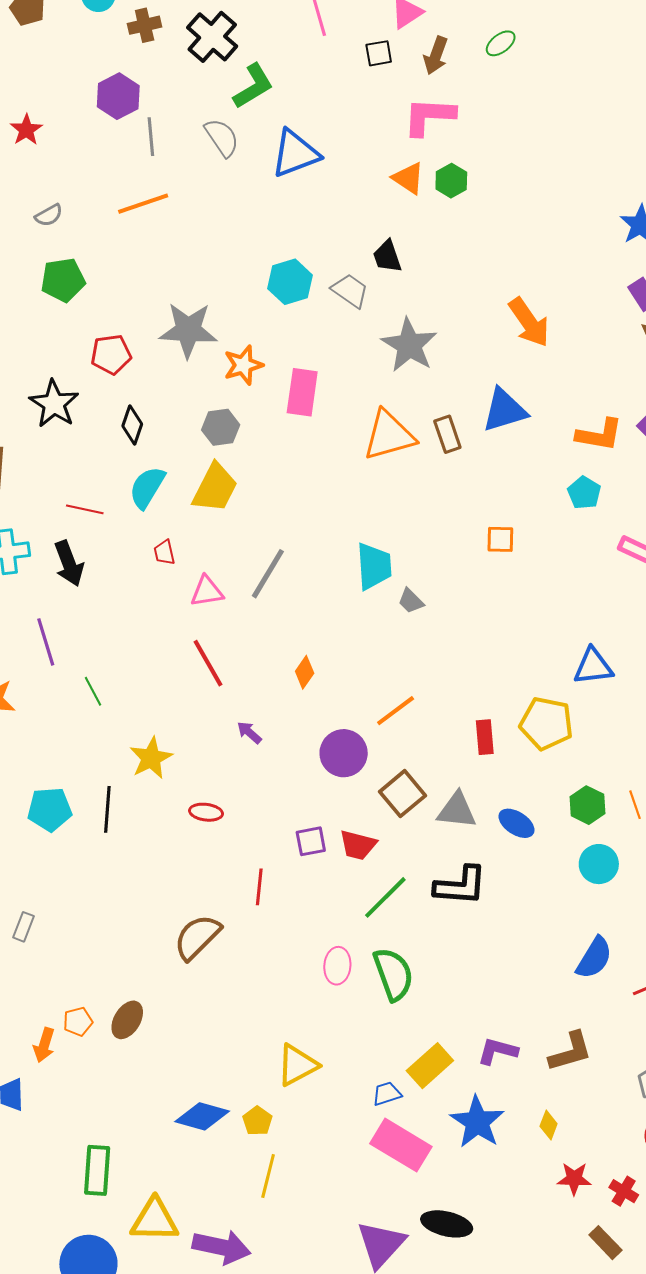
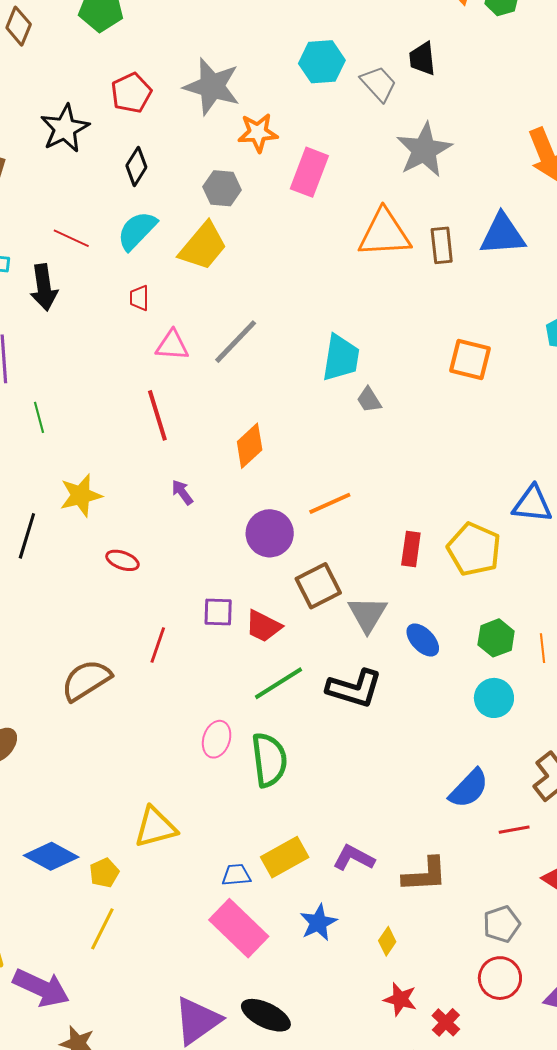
red pentagon: (111, 354) -> (131, 93), turned -30
orange square: (500, 539) -> (470, 360), size x1.4
orange diamond: (305, 672) -> (250, 446), size x1.4
gray triangle: (457, 810) -> (367, 614), turned 42
blue star: (477, 1122) -> (318, 923), size x0.7

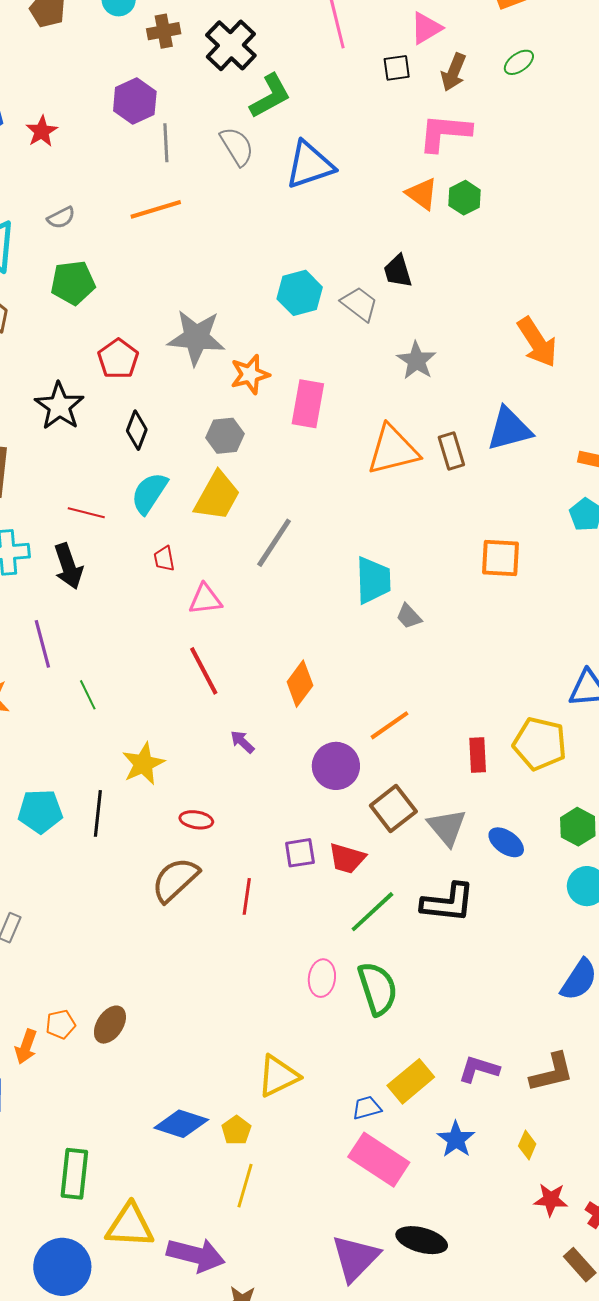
gray star: (424, 150) -> (416, 361), size x0.7
gray line: (236, 342) -> (274, 543), moved
brown semicircle: (86, 680) -> (175, 880), moved

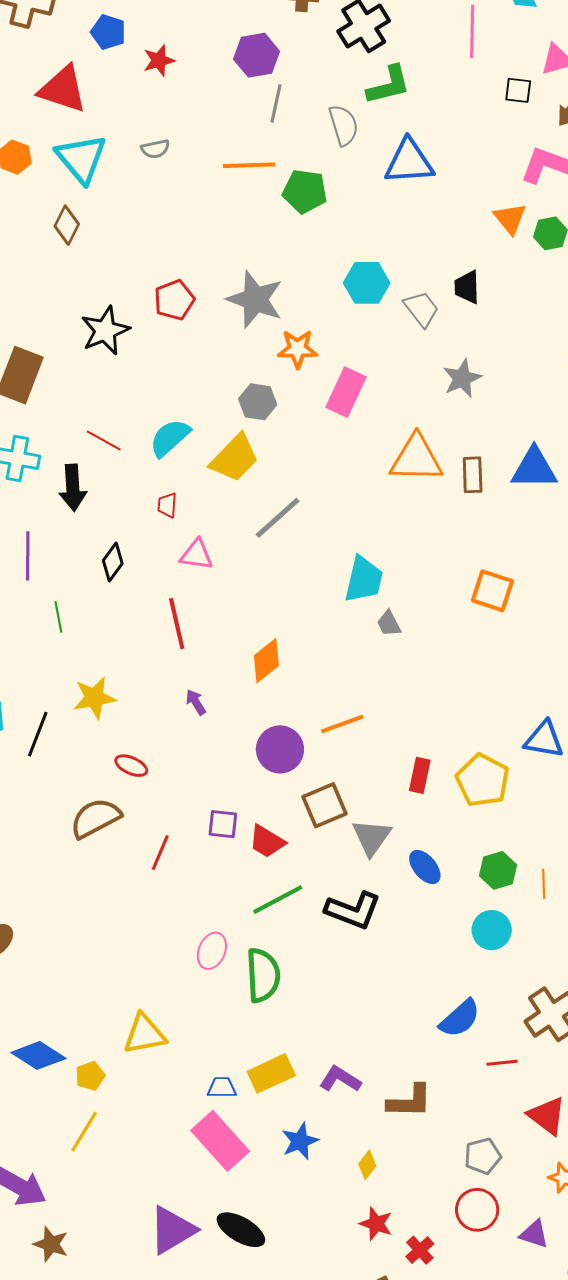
green pentagon: (73, 283) -> (305, 191), moved
black diamond: (137, 430) -> (113, 562), moved

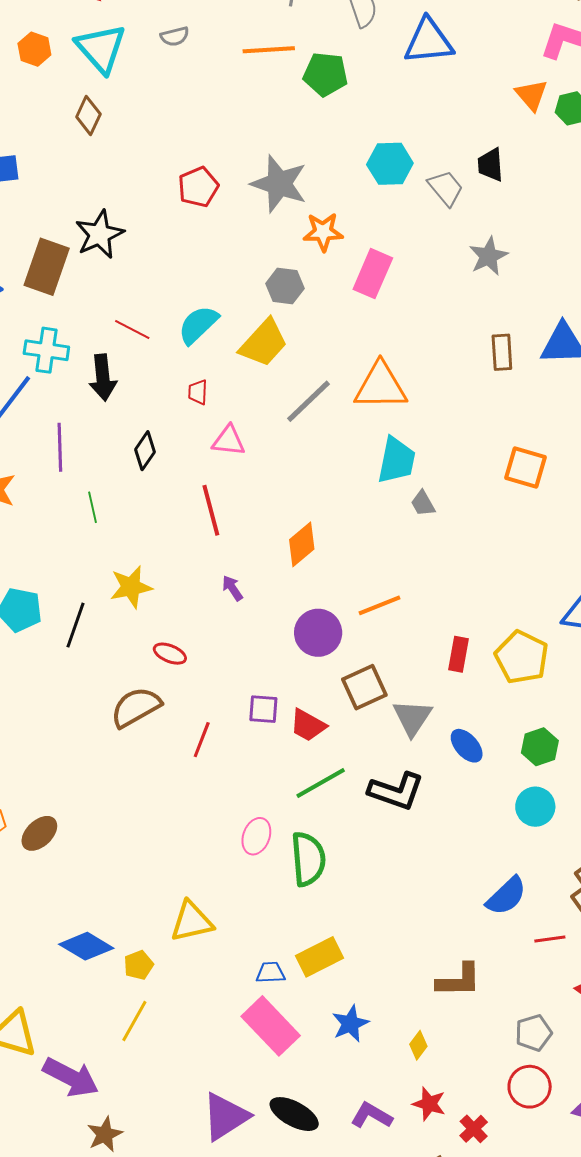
black star: (105, 331) -> (99, 234), moved
orange triangle: (416, 459) -> (381, 386), moved
purple L-shape: (340, 1079) -> (371, 1116), moved
brown star: (51, 1244) -> (105, 1134), turned 30

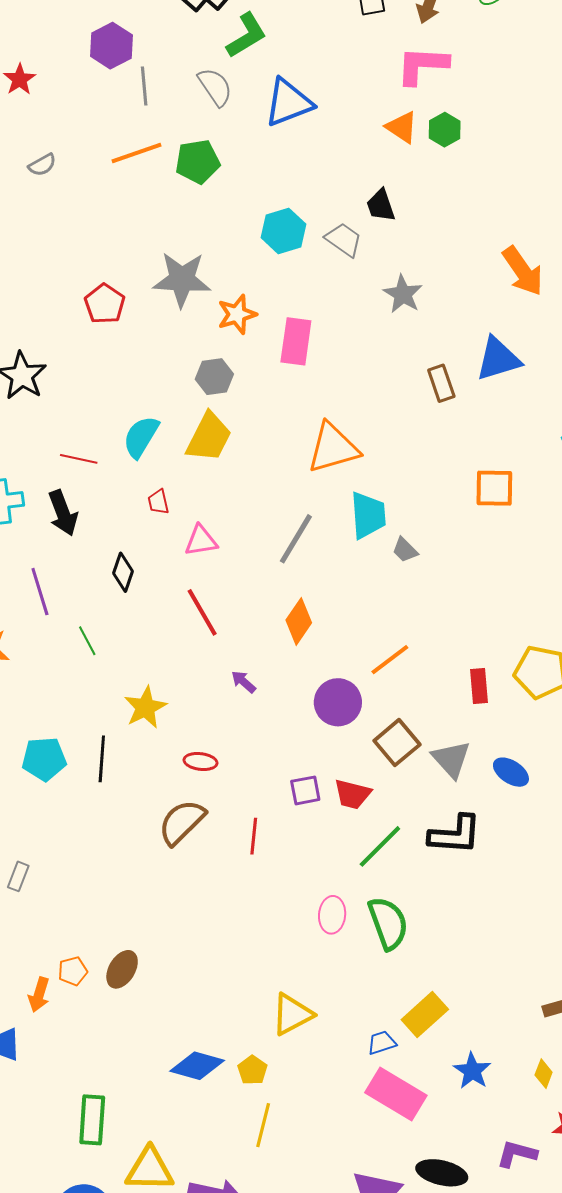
gray line: (308, 401) -> (296, 539), moved

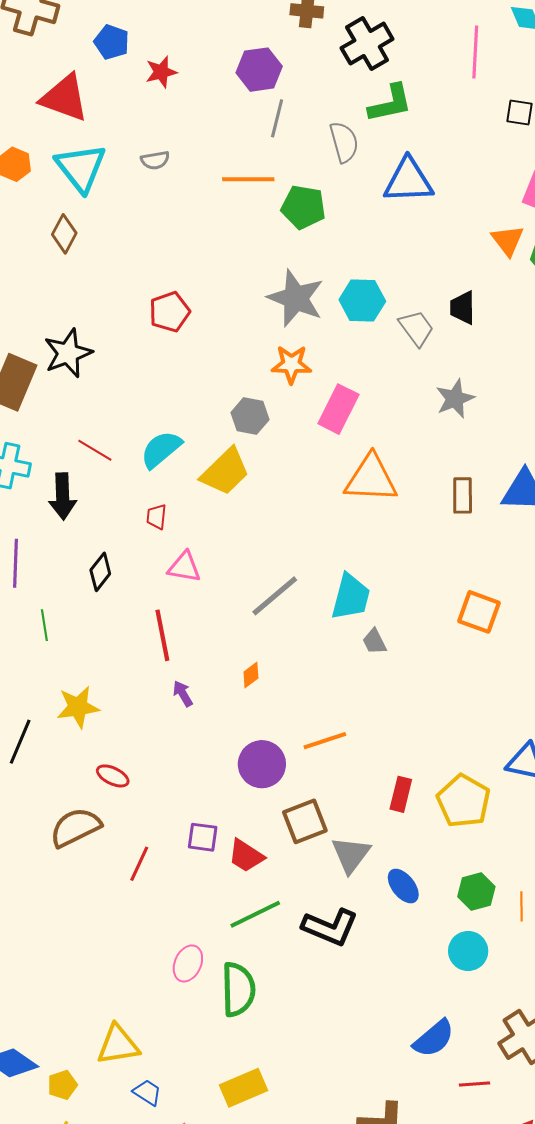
gray star: (182, 279) -> (296, 298), moved
orange triangle: (333, 448) -> (371, 479), moved
orange diamond: (299, 621) -> (251, 675), size x0.6
purple arrow: (244, 682) -> (183, 694), moved
blue trapezoid: (382, 1043) -> (147, 1092), moved, turned 32

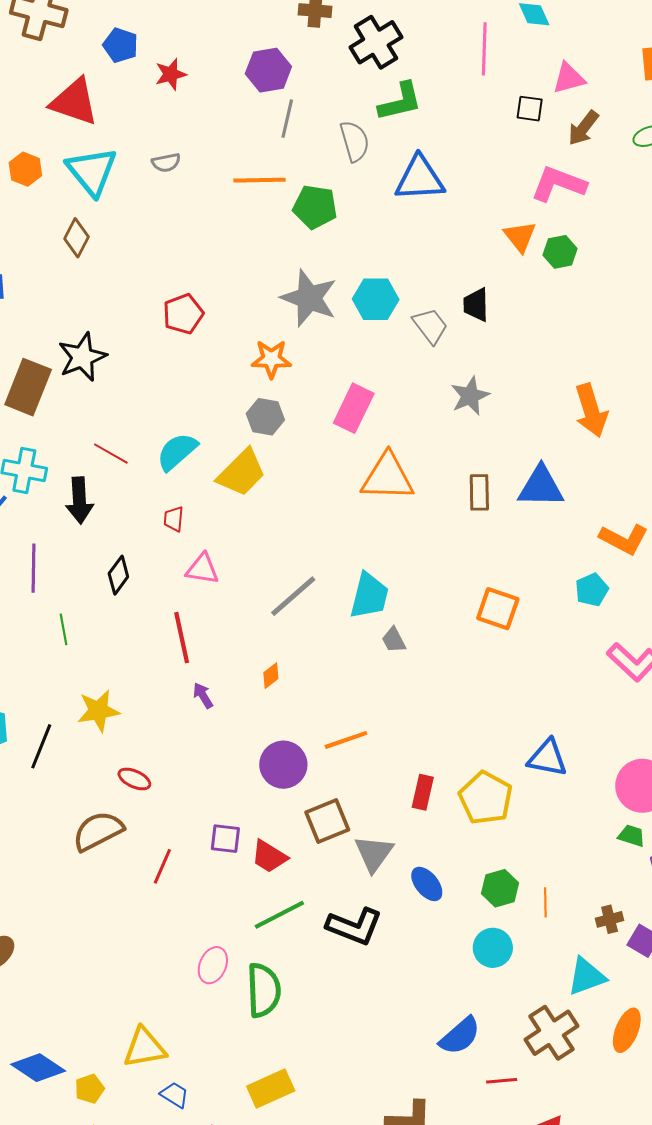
orange star: (291, 364) -> (271, 359), moved

